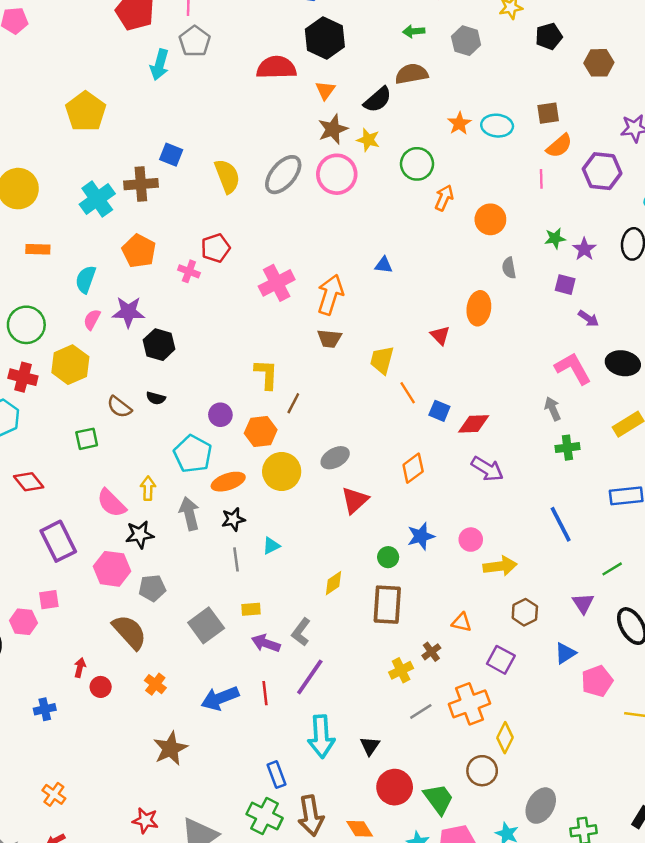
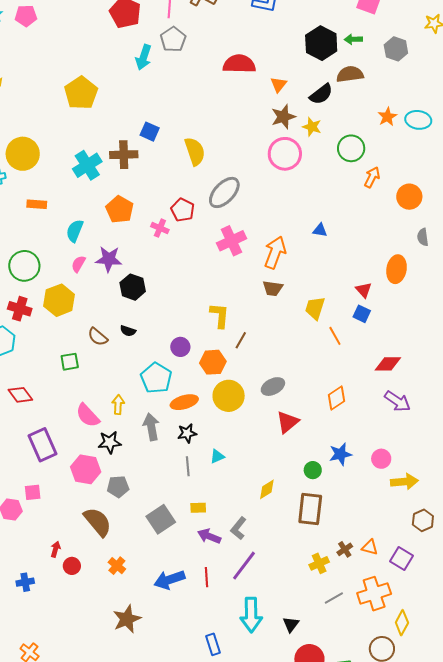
black hexagon: (325, 38) -> (321, 43), moved
gray ellipse: (283, 175) -> (224, 192), moved
red pentagon: (216, 248) -> (183, 210), turned -30
blue square: (439, 411) -> (362, 314), moved
orange triangle: (462, 622) -> (370, 547), moved

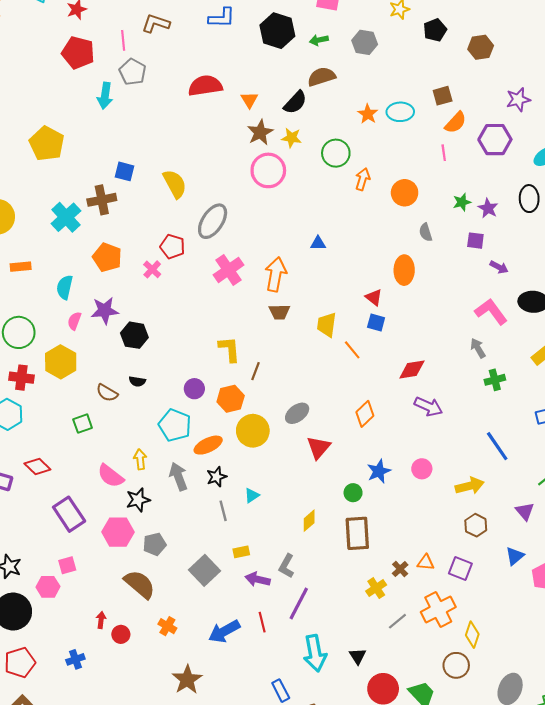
black hexagon: (321, 43) -> (277, 31), moved
pink cross: (160, 228) -> (152, 269), turned 30
yellow arrow: (404, 482) -> (470, 486), moved

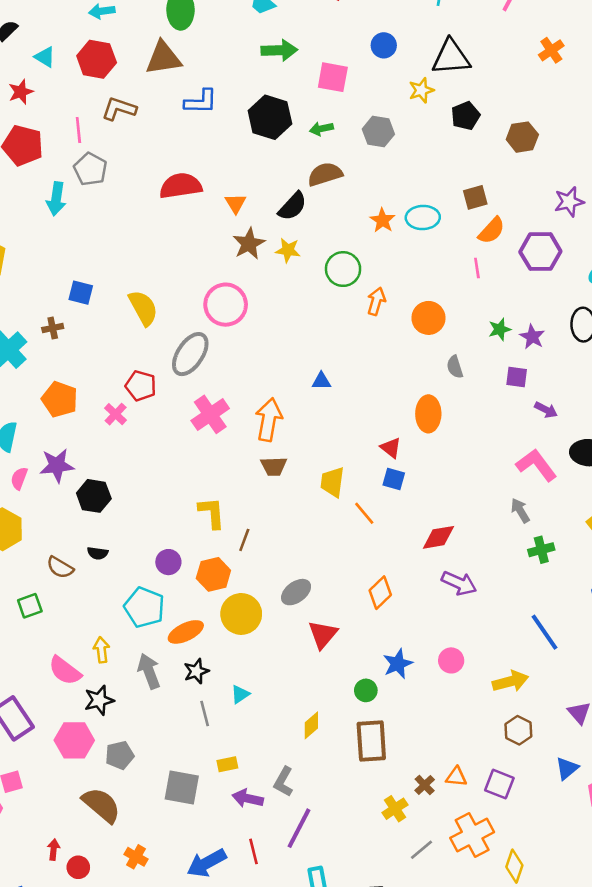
pink circle: (268, 170) -> (226, 305), moved
brown cross: (102, 200) -> (53, 328), size x0.6
gray square: (205, 570) -> (182, 788), turned -36

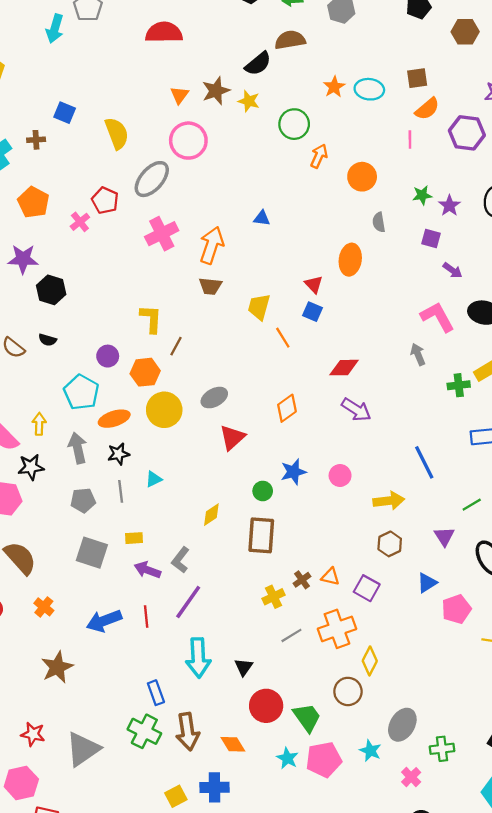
orange triangle: (236, 203) -> (179, 95), moved
green cross: (541, 550) -> (459, 385), moved
gray pentagon: (120, 755) -> (83, 500), moved

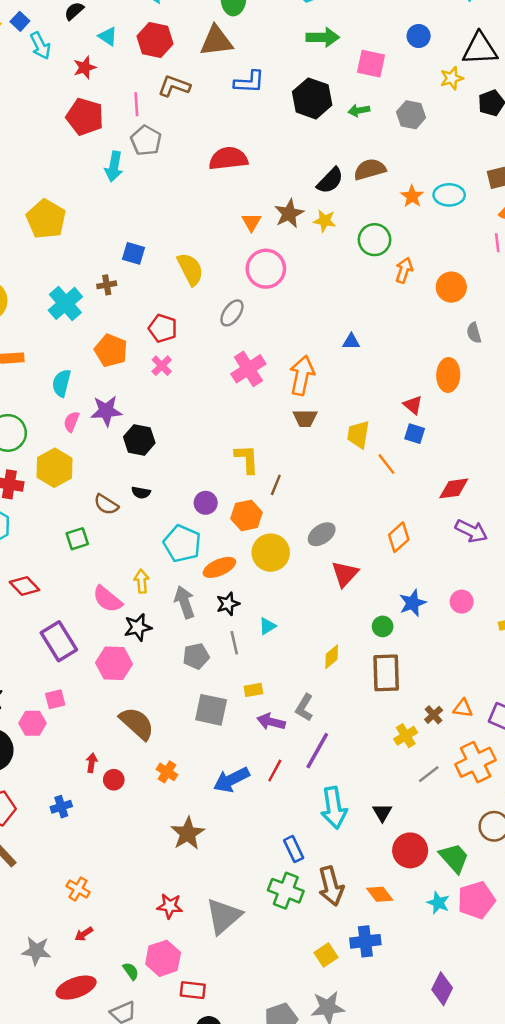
brown semicircle: (290, 40) -> (370, 169), moved
gray ellipse: (152, 179) -> (232, 313), size x0.7
red pentagon: (105, 200) -> (163, 328), moved
red line: (146, 617) -> (275, 771), turned 40

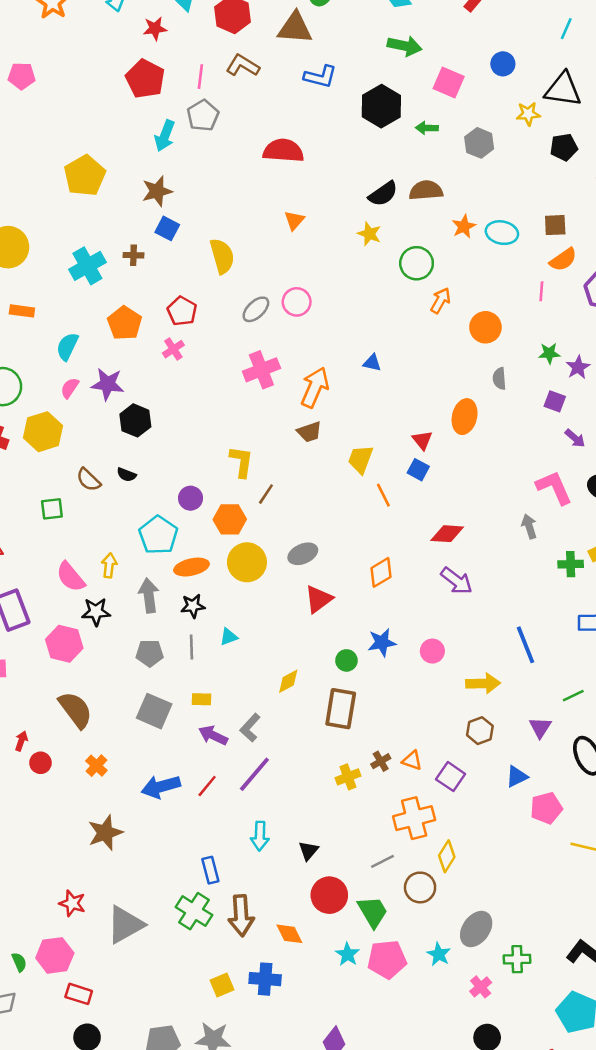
brown star: (289, 214) -> (157, 191), moved
pink circle: (266, 269) -> (297, 302), moved, size x0.7
brown trapezoid: (305, 418) -> (309, 432), turned -30
gray line: (429, 774) -> (382, 861), moved
cyan arrow: (334, 808) -> (260, 836), size x0.7

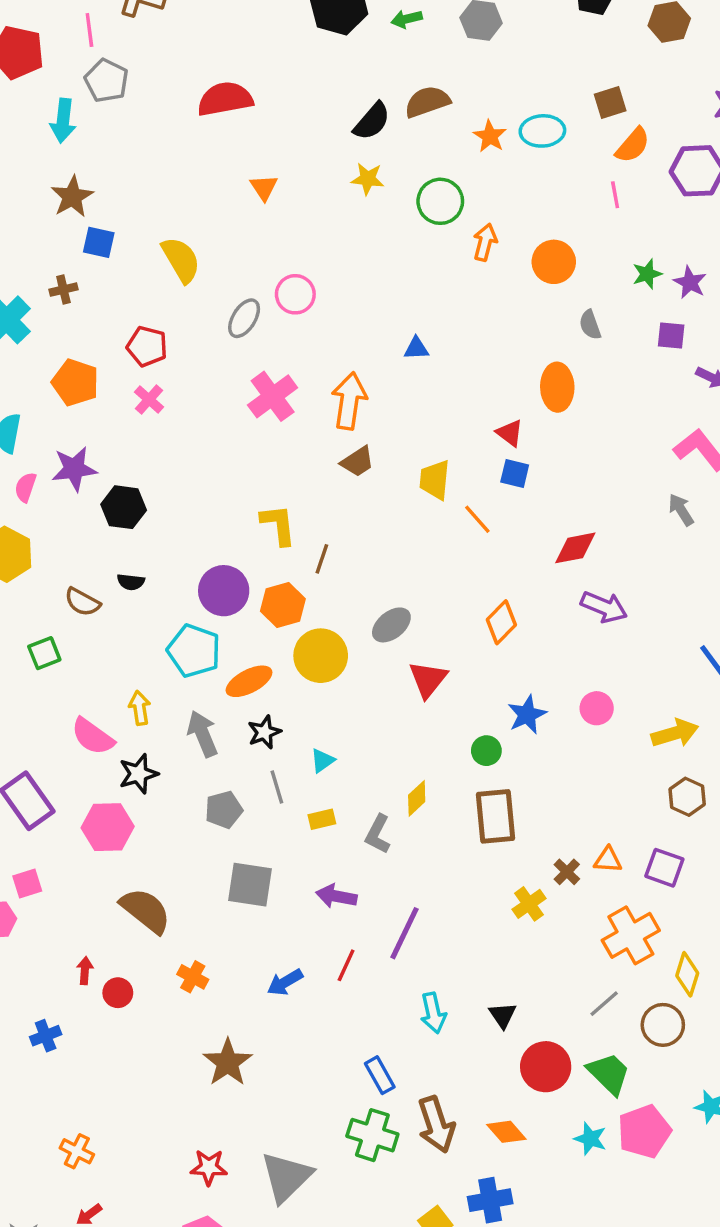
purple circle: (191, 498) -> (224, 591), size x1.5
yellow rectangle: (202, 699) -> (322, 819), moved
gray L-shape: (250, 728) -> (378, 834), moved
blue arrow: (161, 787) -> (285, 982), size x0.7

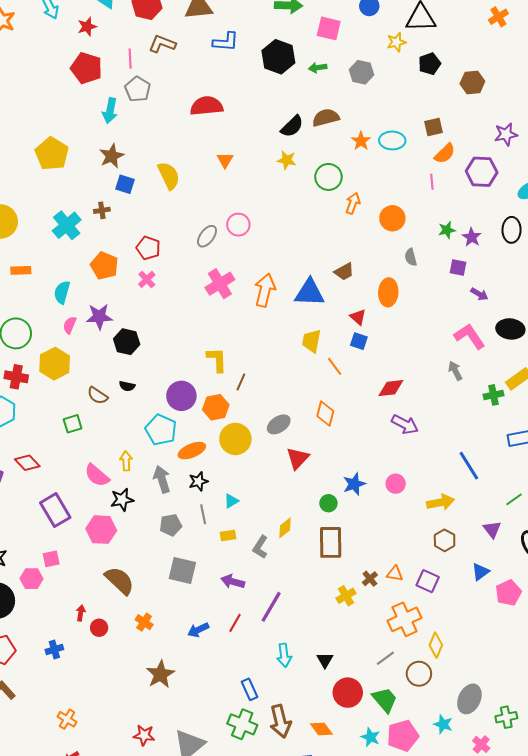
yellow semicircle: (181, 260) -> (169, 176), moved
blue triangle: (416, 348) -> (309, 293), moved, size x2.0
brown trapezoid: (357, 462) -> (344, 272), moved
orange diamond: (501, 622) -> (325, 414), moved, turned -35

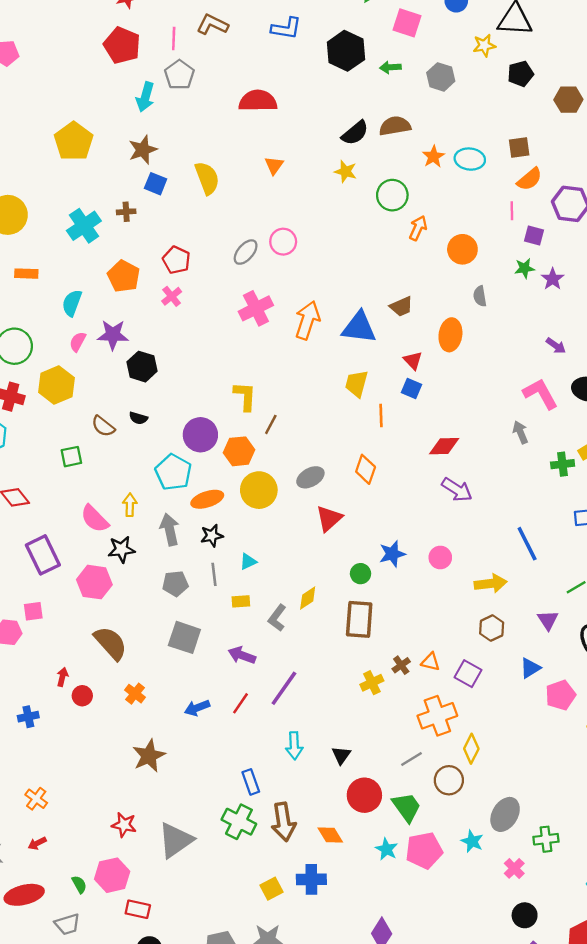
purple square: (458, 268) -> (534, 235), moved
orange line: (335, 366) -> (381, 415), turned 30

